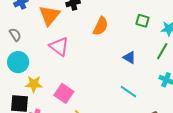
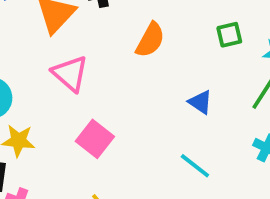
green square: (142, 21) -> (229, 35), turned -32
pink square: (64, 93) -> (95, 139), moved

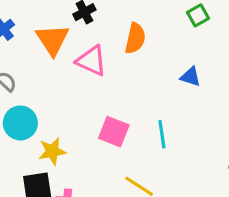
pink triangle: (70, 74) -> (91, 61), moved
cyan line: (195, 166) -> (162, 134), moved, turned 60

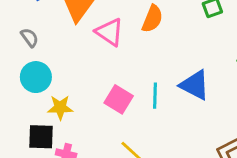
blue triangle: (191, 77) -> (195, 85), moved, size x1.6
cyan line: (162, 134) -> (155, 96), moved

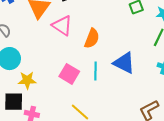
orange semicircle: (152, 19) -> (92, 38), moved

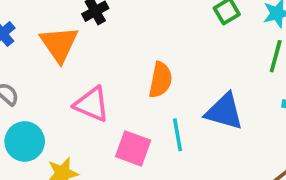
pink triangle: (62, 26) -> (92, 104), moved

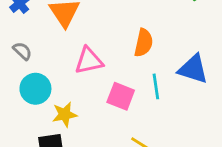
pink triangle: (92, 104) -> (89, 61), turned -36

